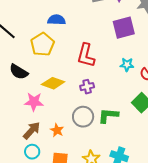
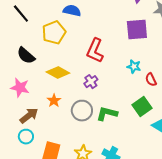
purple cross: (87, 87) -> (91, 82), turned -32
pink star: (34, 102) -> (20, 88), moved
orange star: (57, 130) -> (54, 101), moved

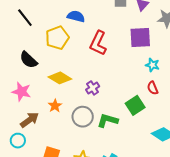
red L-shape: (95, 51) -> (98, 43), moved
cyan star: (134, 67) -> (152, 65), moved
green square: (142, 107) -> (135, 105), moved
cyan circle: (26, 137) -> (18, 141), moved

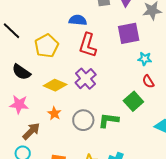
blue semicircle: (76, 16) -> (78, 20), moved
purple cross: (93, 88) -> (86, 79), moved, size x1.5

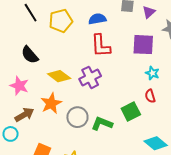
blue semicircle: (78, 20) -> (97, 19), turned -30
red L-shape: (88, 45) -> (101, 46), turned -35
yellow pentagon: (47, 46) -> (61, 21), moved
orange star: (54, 113) -> (51, 103), size x1.5

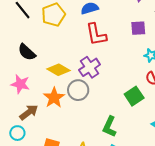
purple square: (143, 45) -> (138, 28), size x0.7
gray circle: (77, 117) -> (78, 90), moved
green L-shape: (102, 124) -> (110, 127), moved, turned -80

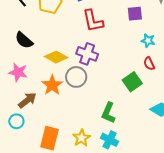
purple cross: (90, 67) -> (87, 54), turned -35

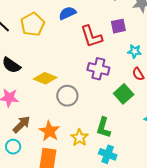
red L-shape: (93, 21) -> (91, 36), moved
purple cross: (87, 54) -> (98, 69), moved
orange star: (52, 85) -> (49, 131), moved
yellow star: (82, 138) -> (79, 138), moved

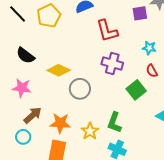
purple square: (118, 26) -> (140, 13), moved
orange star: (49, 131) -> (60, 123), turned -30

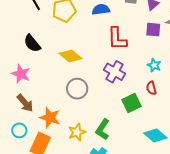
yellow diamond: (59, 70) -> (71, 56), moved
brown arrow: (33, 115) -> (25, 103), turned 78
cyan circle: (23, 137) -> (19, 130), moved

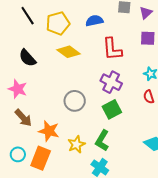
yellow diamond: (71, 56) -> (69, 52), moved
green square: (132, 103) -> (112, 109), moved
cyan circle: (19, 130) -> (18, 154), moved

